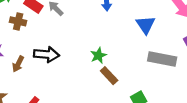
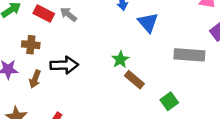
brown cross: (18, 21) -> (31, 45), moved
blue triangle: (146, 25) -> (148, 23), moved

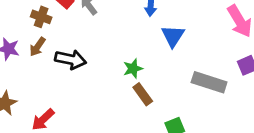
brown cross: (31, 45) -> (41, 17), moved
brown arrow: (35, 79) -> (37, 47), moved

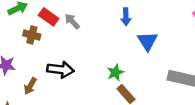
brown arrow: (37, 47) -> (30, 86), moved

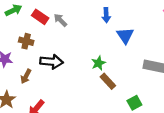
brown cross: (32, 35) -> (26, 41), moved

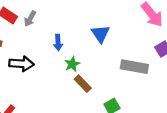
blue arrow: (106, 15) -> (58, 42), moved
gray arrow: (60, 20) -> (30, 19), turned -104

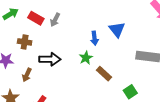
blue arrow: (58, 42) -> (94, 38), moved
green star: (72, 64) -> (86, 58), moved

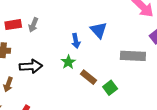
red rectangle: (36, 18) -> (13, 25), turned -35
green square: (130, 92) -> (110, 88), moved

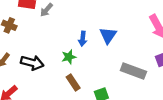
black arrow: (31, 66) -> (32, 63), moved
brown rectangle: (88, 77) -> (73, 82), moved

